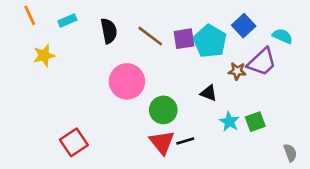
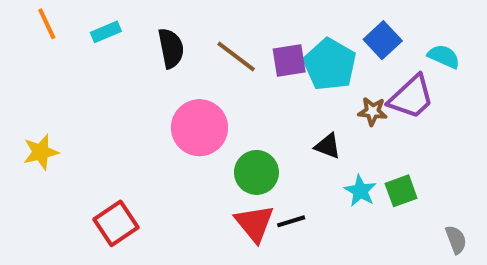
yellow star: (44, 55) -> (41, 152), moved

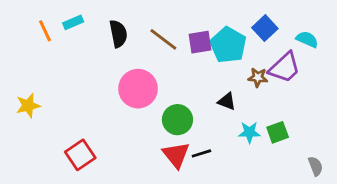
orange line: (47, 24) -> (45, 31), moved
cyan star: (360, 191) -> (249, 132), turned -30

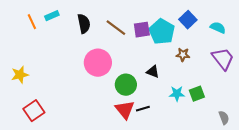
purple trapezoid: (285, 68) -> (223, 59), moved, turned -85
black triangle: (227, 101) -> (153, 72), moved
red square: (80, 155) -> (34, 111), moved

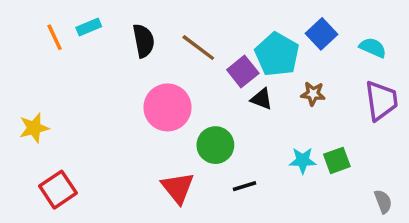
purple square: (142, 30) -> (243, 71), moved, turned -30
purple trapezoid: (223, 59) -> (381, 101), turned 30
black triangle: (153, 72) -> (262, 99), moved
red triangle: (125, 110) -> (178, 188), moved

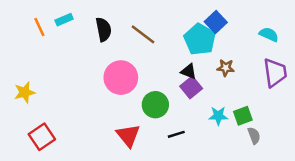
blue square: (321, 34) -> (216, 22), moved
purple square: (243, 71) -> (191, 87), moved
gray semicircle: (383, 202) -> (254, 136), moved

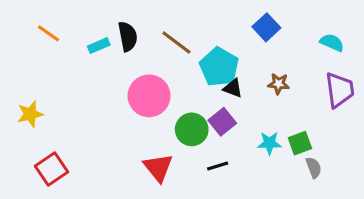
cyan rectangle: (64, 20) -> (99, 46), moved
orange line: (39, 27) -> (48, 33), turned -30
cyan pentagon: (200, 39) -> (219, 67), moved
purple square: (191, 87) -> (222, 122), moved

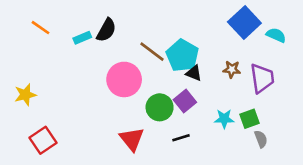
blue square: (266, 27) -> (244, 22), moved, size x1.4
black semicircle: (128, 36) -> (106, 30), turned 40
brown line: (176, 43) -> (152, 52), moved
purple trapezoid: (340, 90) -> (262, 78), moved

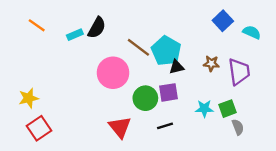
blue square: (244, 22) -> (223, 21), size x0.7
black triangle: (194, 73) -> (177, 67), turned -35
yellow star: (25, 95) -> (29, 98), moved
purple square: (185, 101) -> (168, 92), turned 30

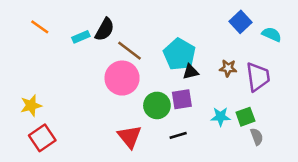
brown line: (138, 47) -> (130, 51), moved

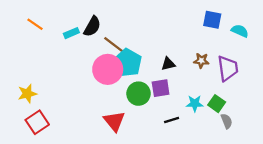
blue square: (240, 22) -> (212, 20), turned -36
cyan pentagon: (179, 54) -> (128, 63), moved
green square: (245, 117) -> (217, 104), turned -35
black line: (178, 135) -> (172, 120), moved

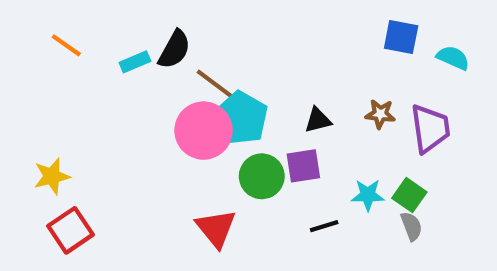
gray semicircle: (227, 121) -> (411, 226), moved

